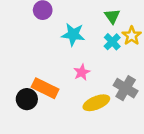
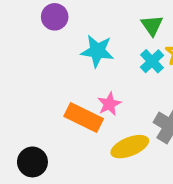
orange rectangle: (45, 88) -> (84, 118), moved
black circle: (27, 99) -> (32, 162), moved

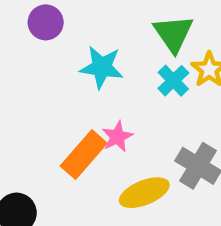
green triangle: (152, 25) -> (173, 34), size x1.4
orange rectangle: (84, 118) -> (84, 155), turned -75

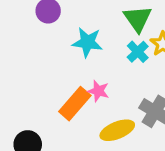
pink star: (117, 137) -> (98, 91), turned -30

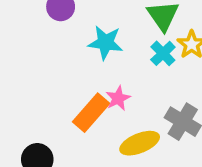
pink star: (98, 91) -> (118, 98), turned 30

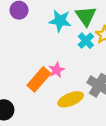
cyan star: (105, 43) -> (60, 21), moved

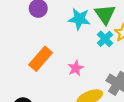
orange rectangle: (39, 79) -> (41, 59), moved

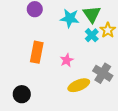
orange rectangle: (41, 59) -> (37, 52), turned -30

